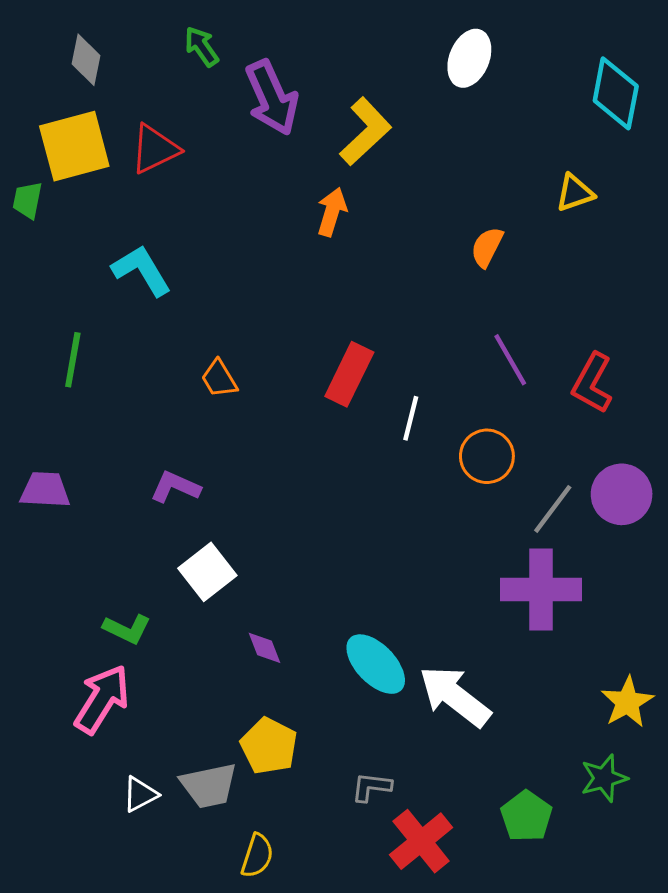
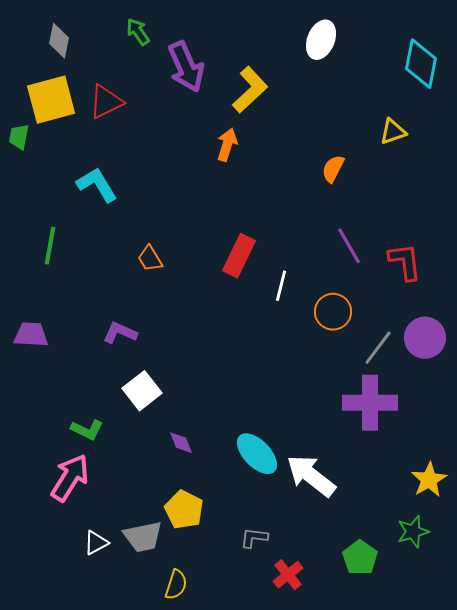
red L-shape: (592, 383) -> (405, 262), turned 144
red cross: (421, 841) -> (288, 575), size x0.7

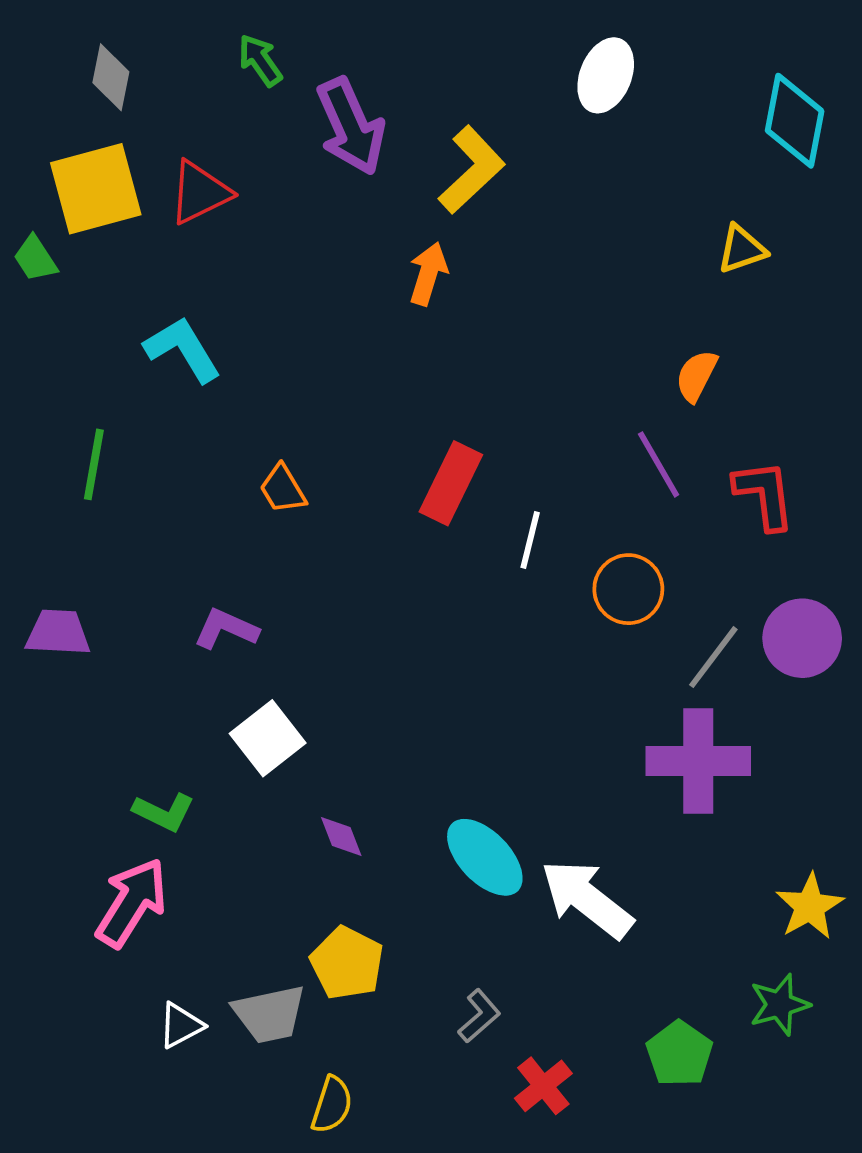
green trapezoid: (19, 137) -> (35, 259), turned -44
orange semicircle: (333, 169) -> (696, 376), moved
gray L-shape: (254, 538) -> (479, 1016), turned 132

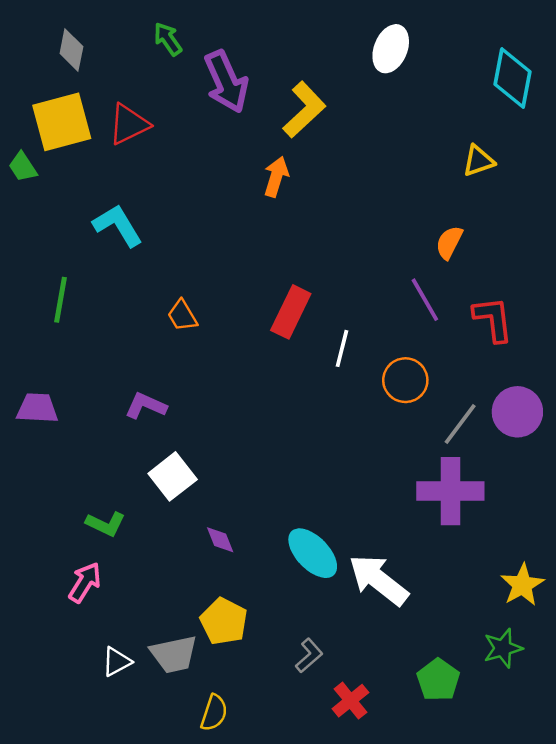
pink arrow: (132, 903) -> (85, 582), size x0.7

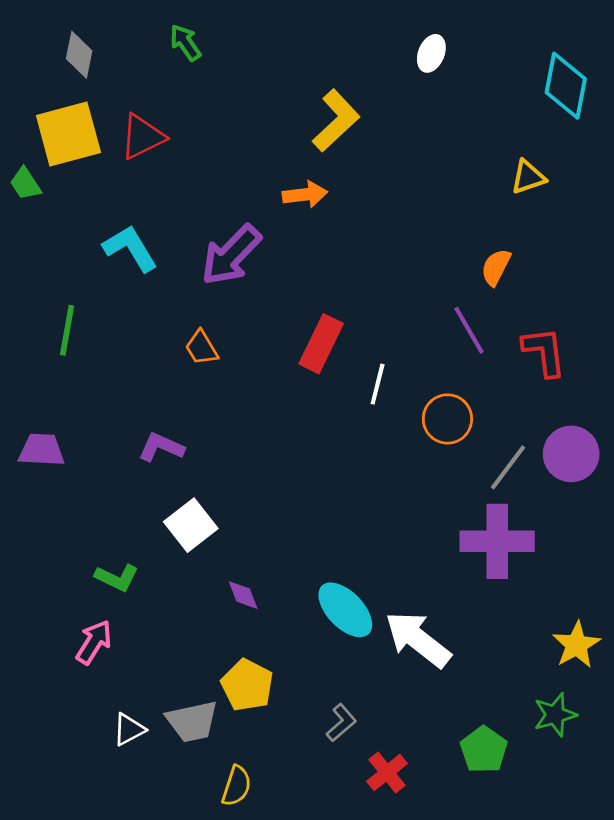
white ellipse: (391, 49) -> (431, 53), size x0.7
purple arrow: (226, 82) -> (231, 255), moved, turned 68
orange arrow: (276, 177) -> (305, 195), turned 66

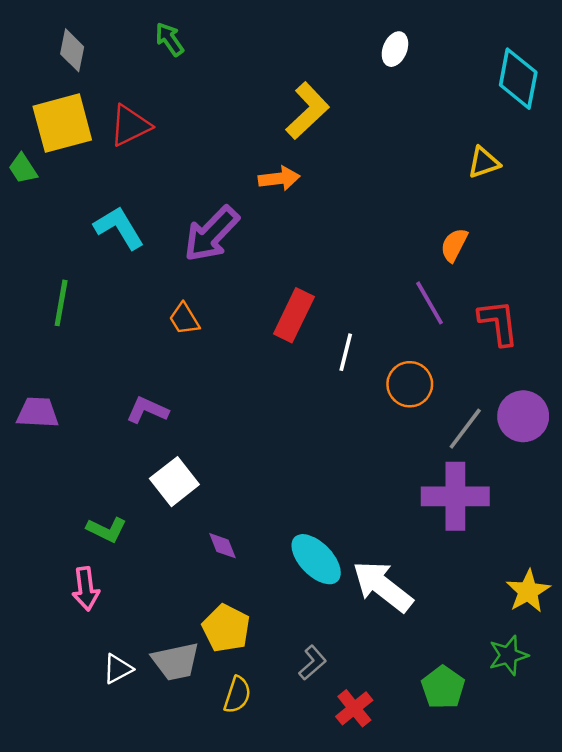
pink arrow: (94, 642) -> (86, 589), turned 141
yellow semicircle: (236, 786) -> (237, 695), moved

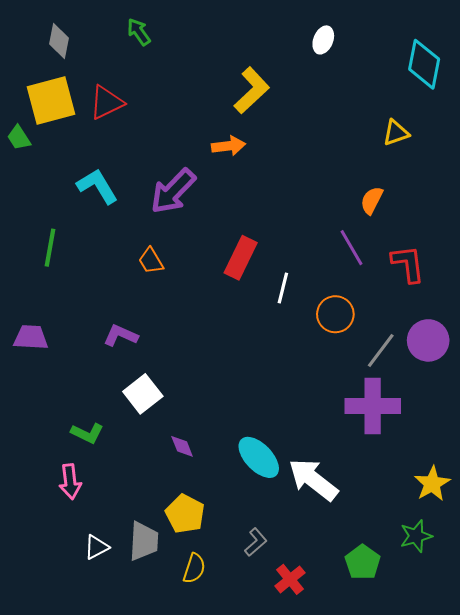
gray trapezoid: (176, 661) -> (144, 541), turned -75

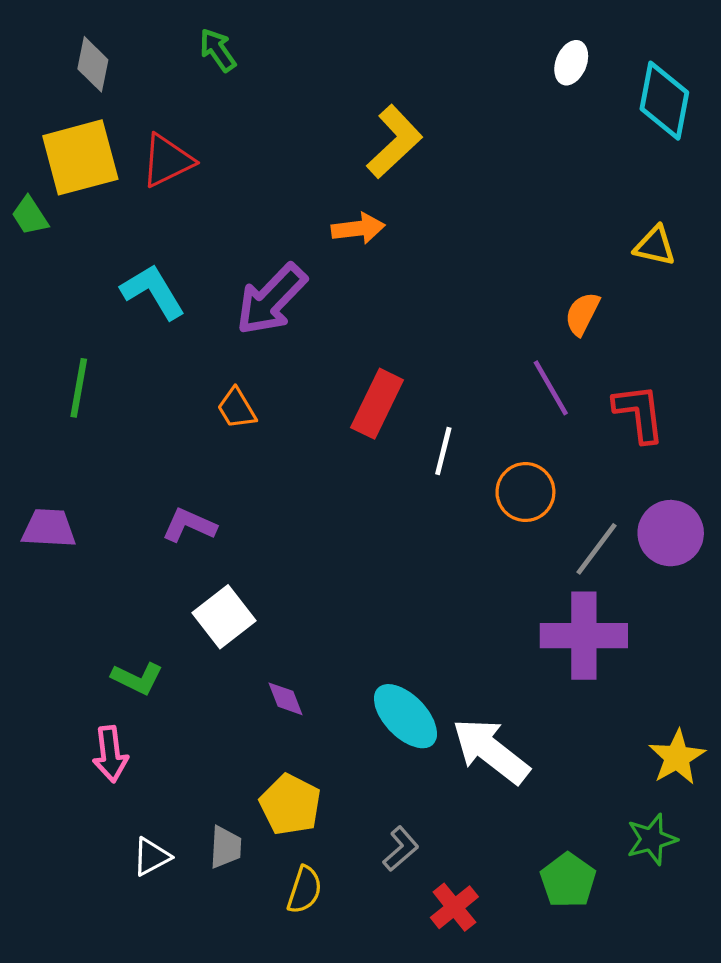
white ellipse: (323, 40) -> (571, 63), moved
yellow triangle: (396, 133) -> (655, 246), moved, turned 32
gray trapezoid: (144, 541) -> (226, 847), size x0.7

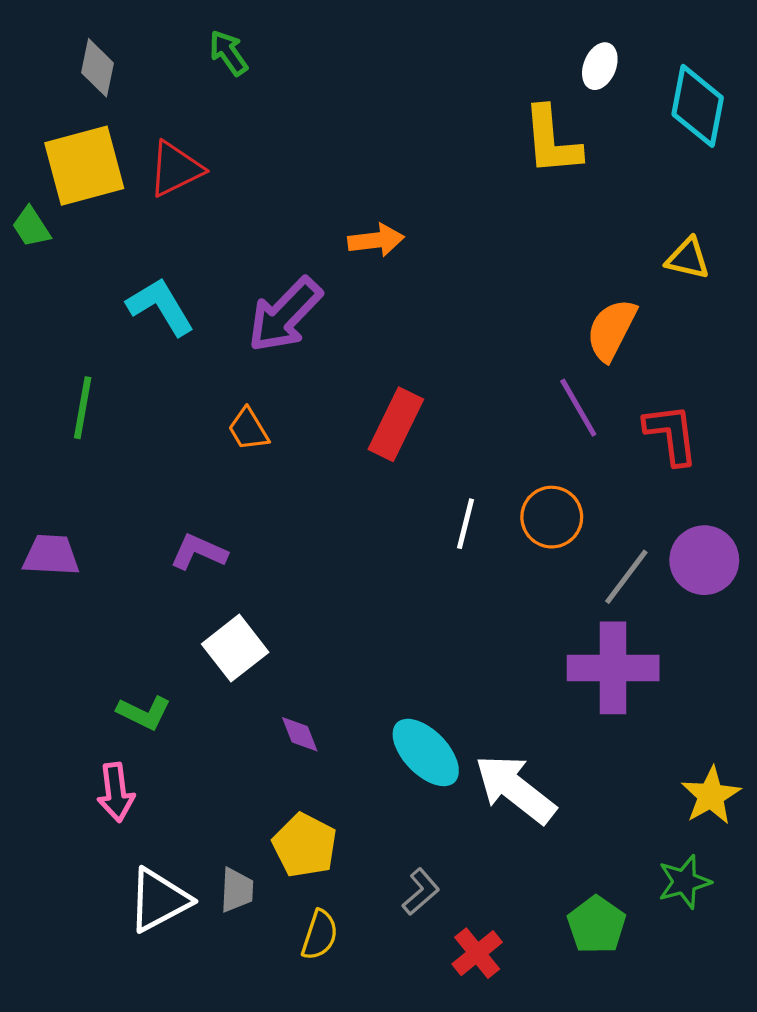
yellow L-shape: (394, 142) -> (552, 141), moved, turned 128
orange semicircle: (582, 314) -> (611, 330), size x1.4
white line: (443, 451) -> (466, 524), moved
white triangle: (151, 857) -> (159, 900), size x1.6

